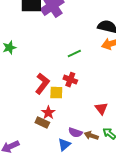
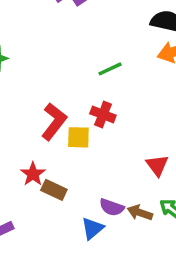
red star: (48, 113) -> (33, 174), moved

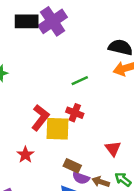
yellow square: (78, 137) -> (58, 129), size x1.5
brown rectangle: (54, 190) -> (72, 166), moved

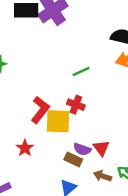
red triangle: (113, 148) -> (101, 148), moved
purple semicircle: (81, 178) -> (82, 149), moved

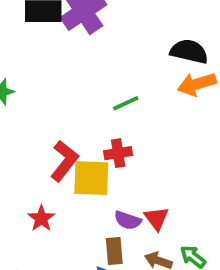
red cross: (76, 105) -> (118, 153), turned -30
brown rectangle: (73, 159) -> (114, 251), moved, turned 60

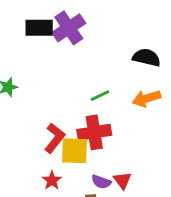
orange arrow: (197, 84) -> (146, 98), moved
red cross: (118, 153) -> (94, 132), size x1.6
red star: (41, 218) -> (52, 180), moved

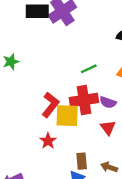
red triangle: (122, 180) -> (108, 128), moved
purple semicircle: (101, 182) -> (108, 102), moved

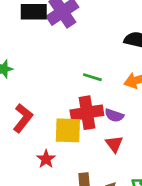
green line: (89, 69) -> (92, 77), turned 42
red L-shape: (50, 105) -> (23, 118), moved

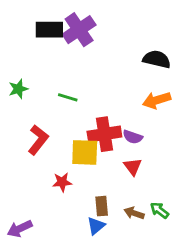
green line: (92, 77) -> (68, 97), moved
red star: (46, 159) -> (62, 182), turned 30

